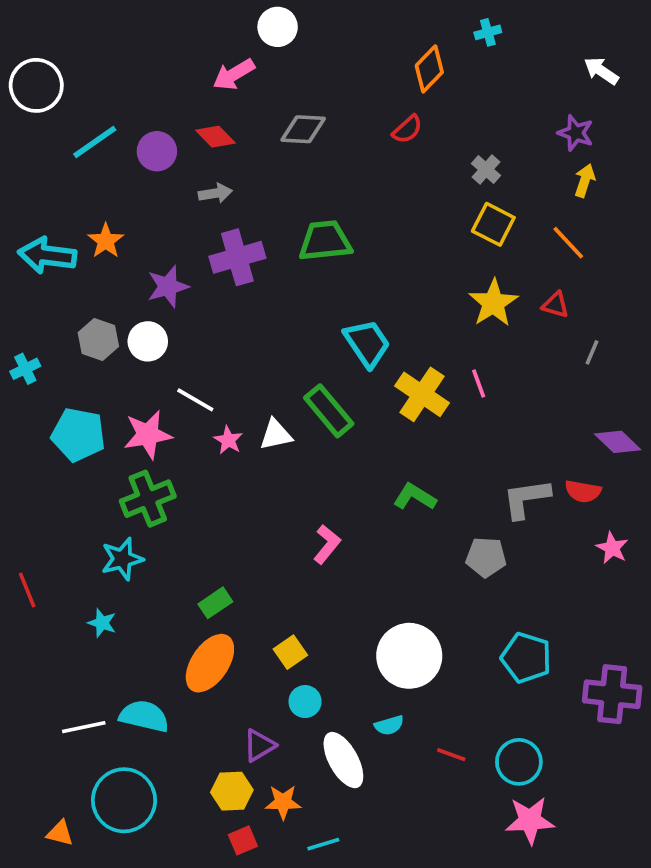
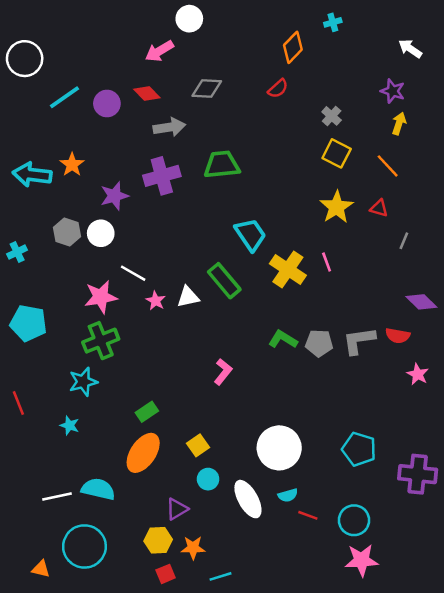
gray arrow: (215, 193) -> (169, 127), moved, size x1.4
cyan pentagon: (78, 435) -> (28, 323), moved
gray pentagon: (486, 557) -> (319, 343), moved
cyan semicircle: (389, 725) -> (288, 495), moved
white ellipse: (343, 760) -> (248, 499), moved

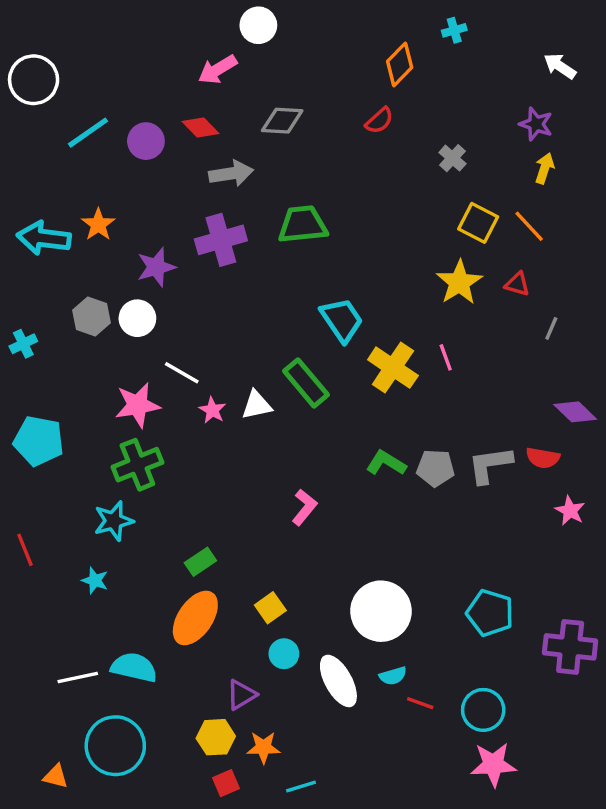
yellow square: (337, 153) -> (478, 223), moved

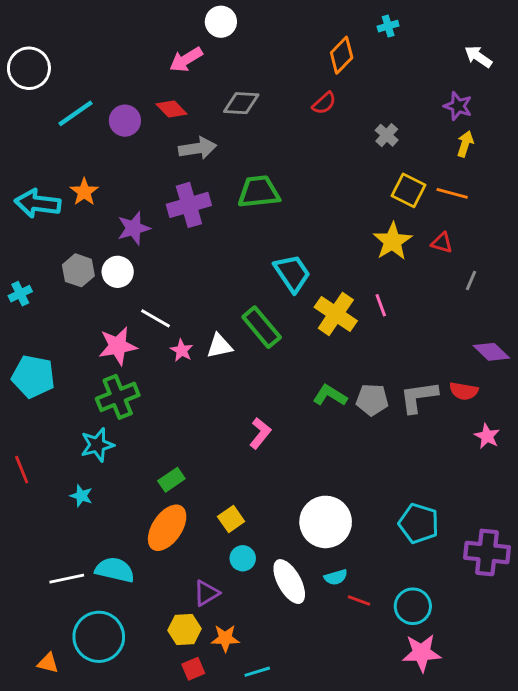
orange line: (529, 226) -> (452, 193), turned -32

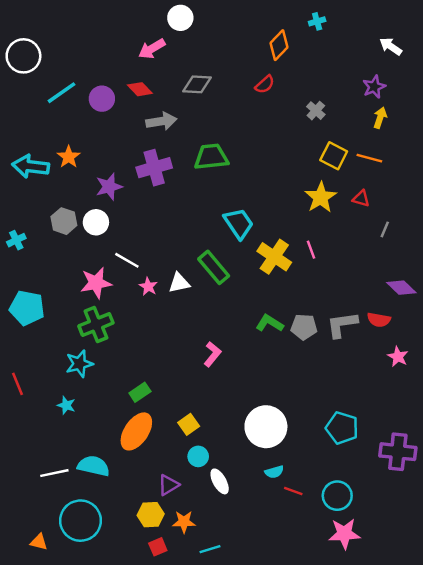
purple star: (458, 106) -> (374, 87), turned 30
white ellipse: (289, 582) -> (220, 481), moved, size x0.7

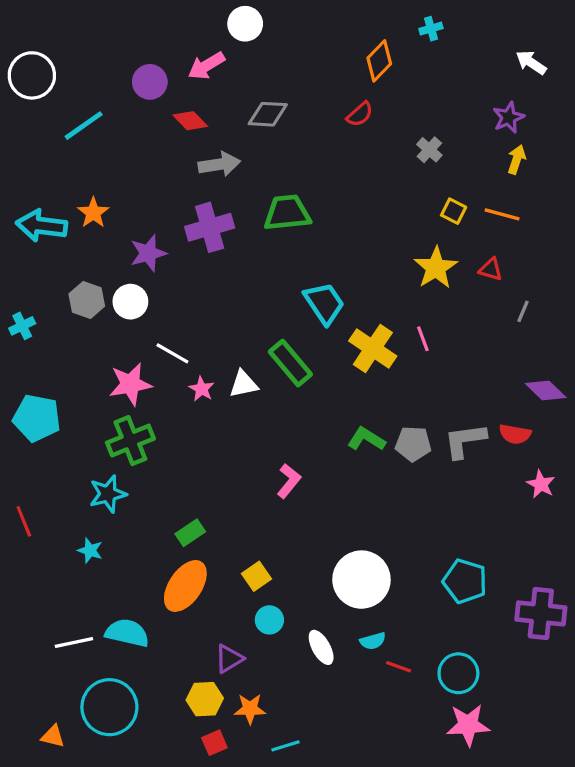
purple circle: (102, 99) -> (150, 82), moved
yellow square: (334, 156) -> (454, 211), size x0.7
white ellipse: (220, 481) -> (321, 647), moved

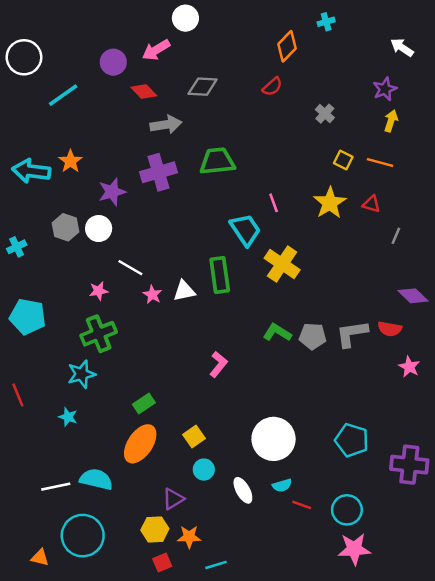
pink line: (423, 339) -> (274, 203), moved
green rectangle: (290, 363) -> (220, 275), turned 32
pink star: (130, 384) -> (99, 291), size x0.6

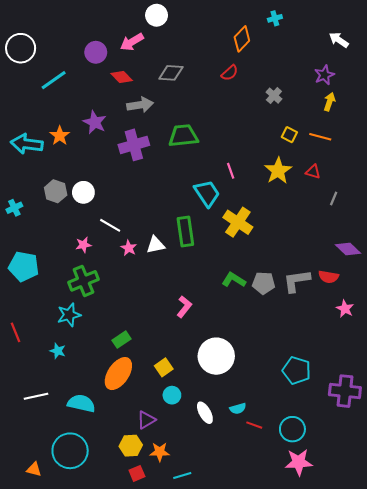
purple star: (112, 192) -> (95, 122), moved, turned -30
white circle: (274, 439) -> (216, 356), moved
white line: (56, 487) -> (36, 396), moved

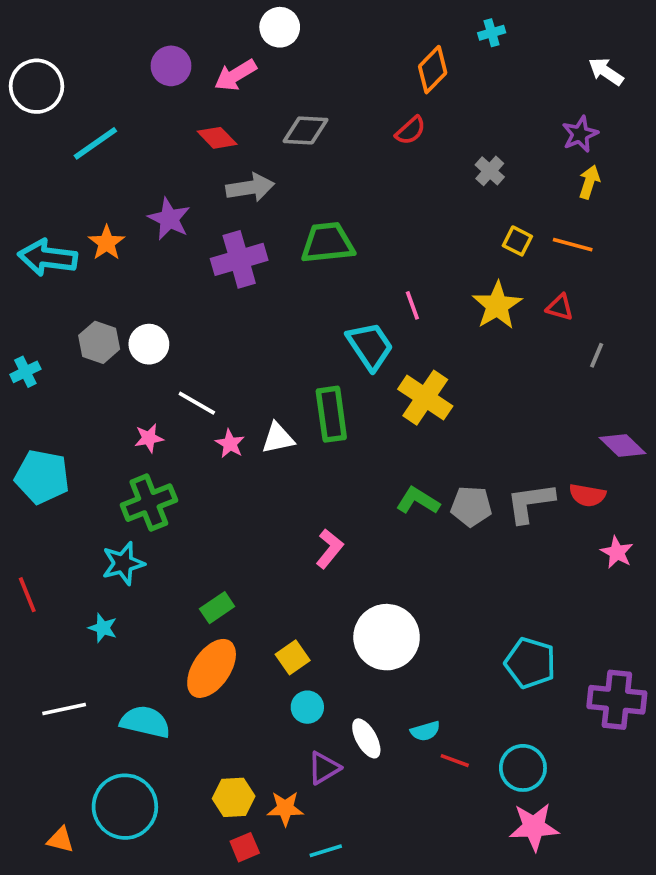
purple circle: (96, 52) -> (171, 66), moved
purple triangle: (146, 420) -> (324, 768), moved

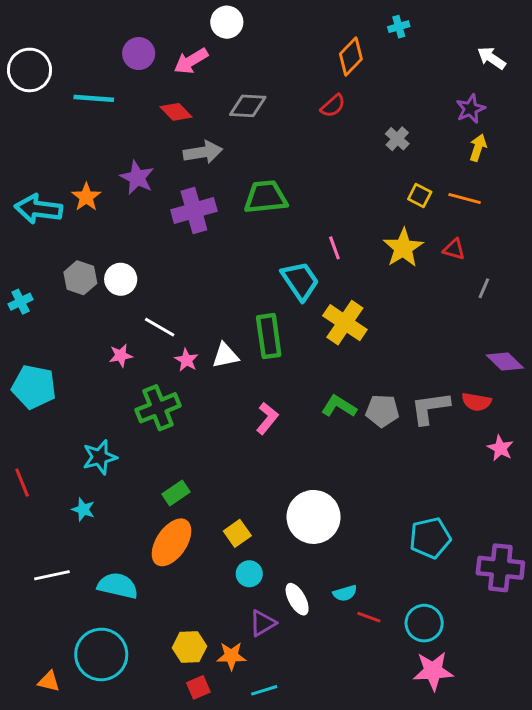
cyan line: (95, 143) -> (94, 98), moved, turned 39
green cross: (149, 503) -> (158, 408), moved
pink L-shape: (329, 549) -> (267, 418), moved
cyan pentagon: (530, 663) -> (430, 538), turned -30

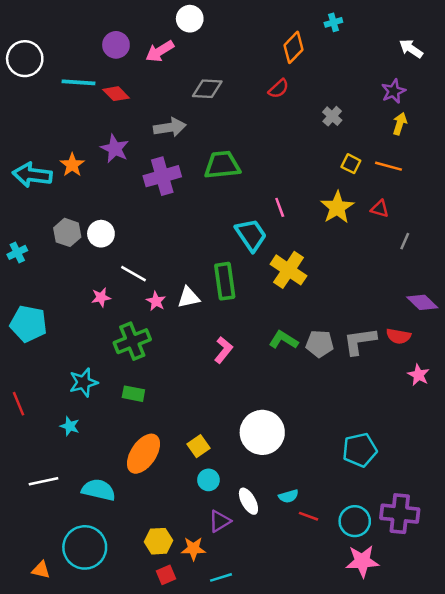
red diamond: (176, 112) -> (116, 94), moved
green rectangle: (176, 493) -> (133, 394), moved, turned 45
purple cross: (500, 568) -> (400, 514), moved

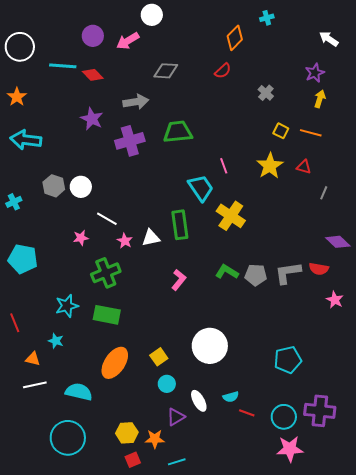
orange star: (72, 165) -> (17, 97), moved
green rectangle: (133, 394) -> (107, 315), size x1.5
orange triangle: (41, 570) -> (33, 359), moved

